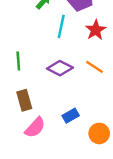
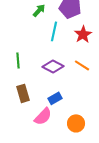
blue rectangle: (71, 116) -> (55, 98), moved
pink semicircle: (35, 128) -> (43, 116), moved
orange circle: (99, 133) -> (76, 123), moved

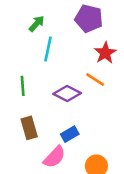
green arrow: (39, 10) -> (37, 24), moved
cyan line: (54, 31) -> (48, 49), moved
orange line: (82, 65) -> (95, 80), moved

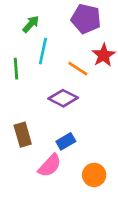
orange line: (95, 80) -> (78, 69), moved
green line: (23, 86) -> (16, 69), moved

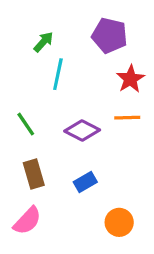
green line: (16, 69) -> (26, 124), moved, turned -30
orange line: (78, 69) -> (127, 118), moved, turned -35
pink semicircle: (50, 166) -> (27, 221), moved

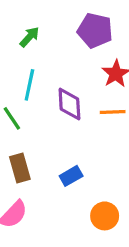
cyan line: (58, 74) -> (29, 85), moved
purple diamond: (82, 130) -> (69, 104), moved, turned 60

